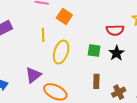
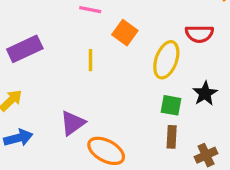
red semicircle: (115, 30) -> (199, 34), moved
green square: (94, 51) -> (171, 105), moved
yellow ellipse: (61, 52) -> (166, 60), moved

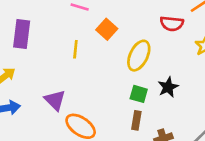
red semicircle: (199, 34) -> (172, 24), moved
purple rectangle: (25, 49) -> (22, 34), turned -64
purple triangle: (73, 123) -> (55, 100), turned -45

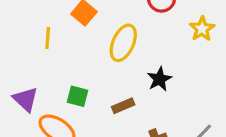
green square: (139, 94) -> (78, 96), moved
brown rectangle: (136, 120) -> (123, 106), moved, turned 60

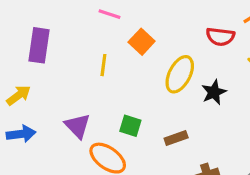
black star: (159, 79) -> (214, 92), moved

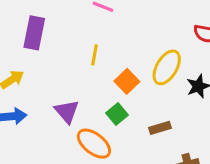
orange square: (142, 42) -> (127, 81), moved
green square: (130, 126) -> (117, 114), turned 30

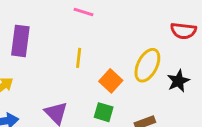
green square: (117, 114) -> (104, 112), turned -30

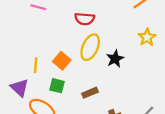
red semicircle: (183, 31) -> (85, 19), moved
yellow line: (79, 58) -> (36, 65), moved

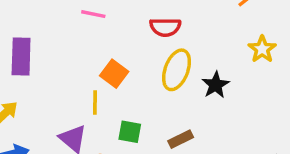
orange square: (62, 61) -> (114, 74), moved

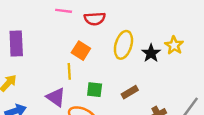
red semicircle: (165, 27) -> (95, 19), moved
yellow star: (262, 49) -> (174, 45), moved

